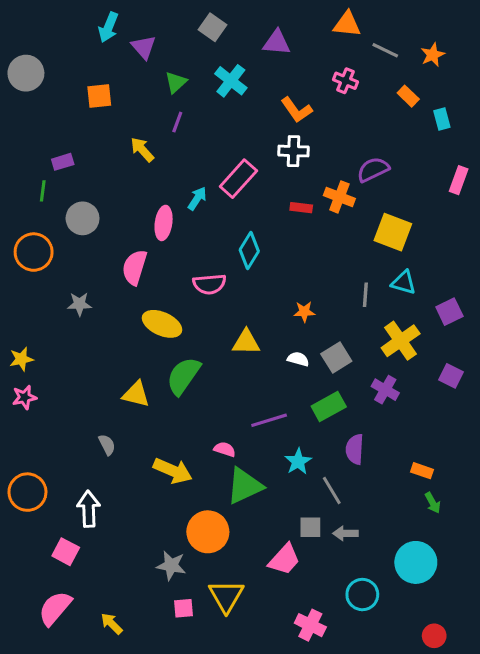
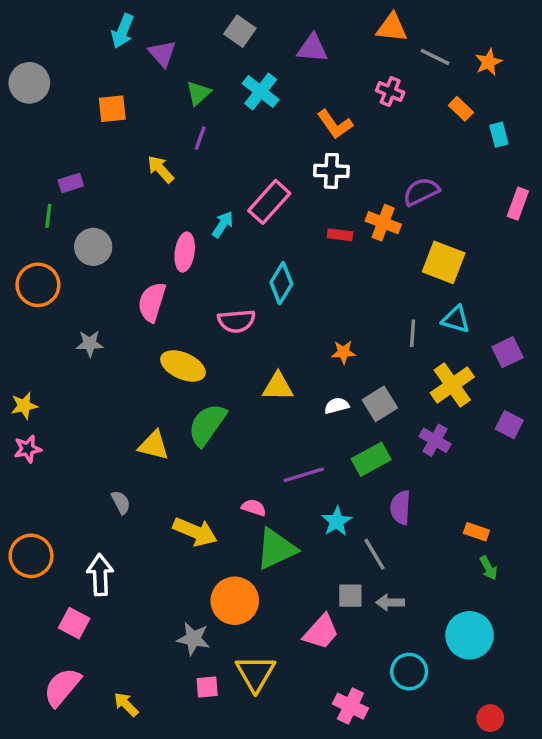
white semicircle: (298, 359) -> (337, 406), turned -30

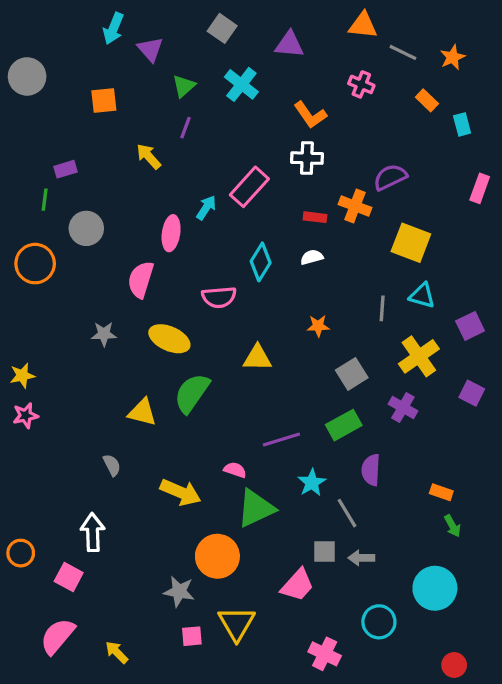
gray star: (90, 344) -> (104, 334), moved
white semicircle: (337, 406) -> (312, 257), moved
orange circle: (31, 556) -> (21, 553), moved, size x0.7

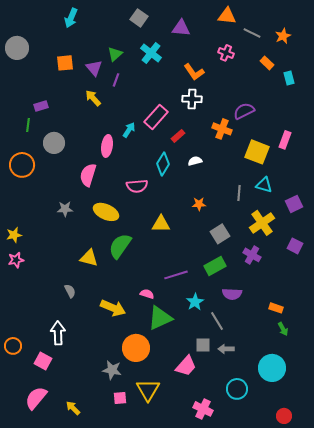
purple triangle: (150, 49) -> (94, 68), moved
pink rectangle: (480, 188) -> (285, 140), moved
red rectangle: (315, 217) -> (178, 136), moved, turned -48
purple semicircle: (371, 470) -> (232, 294), turned -90

